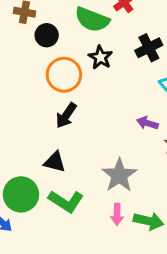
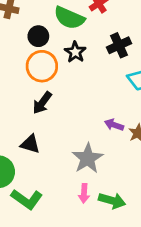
black circle: (47, 35) -> (38, 36), moved
purple arrow: (147, 123) -> (114, 125), moved
green L-shape: (66, 201) -> (27, 199), moved

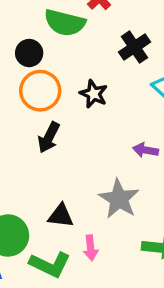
black star: (75, 52) -> (94, 94), moved
black triangle: (30, 144) -> (61, 216), moved
pink arrow: (84, 193) -> (91, 248), moved

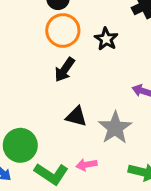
black triangle: (61, 216) -> (76, 116), moved
pink arrow: (91, 248) -> (86, 165), turned 78

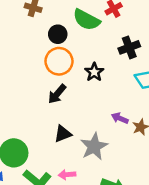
black triangle: (76, 116) -> (63, 134), turned -42

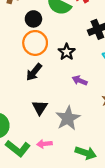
purple arrow: (120, 118) -> (80, 81), moved
black triangle: (63, 134) -> (40, 108), turned -35

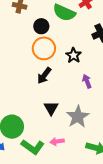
purple arrow: (80, 81) -> (87, 81), turned 48

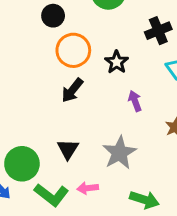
black circle: (41, 26) -> (53, 16), moved
black triangle: (51, 108) -> (68, 149), moved

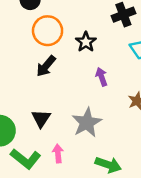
pink arrow: (88, 188) -> (58, 153), turned 90

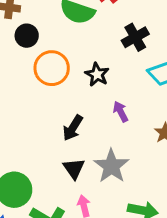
black arrow: (46, 66) -> (73, 128), moved
black triangle: (41, 118) -> (74, 169), moved

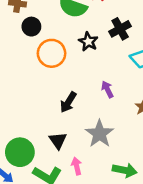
black star: (97, 74) -> (88, 42), moved
black triangle: (74, 169) -> (58, 141), moved

